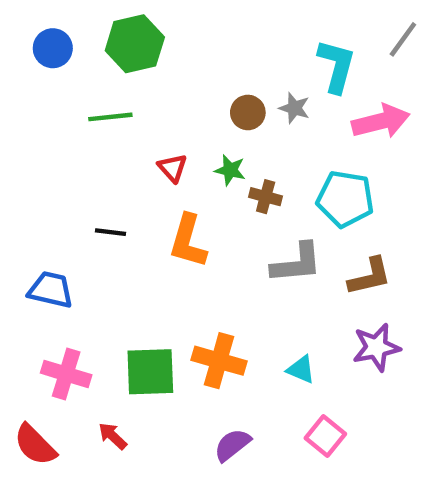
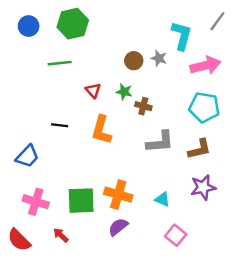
cyan pentagon: (345, 199) -> (204, 107), moved
blue trapezoid: (51, 290) -> (27, 156), turned 120
purple semicircle: (232, 445) -> (118, 227), moved

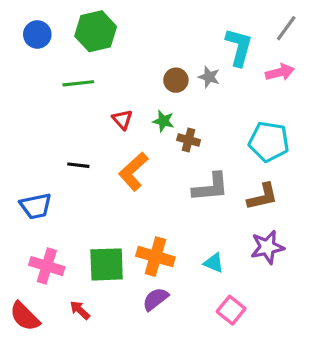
pink arrow: (205, 65) -> (280, 72), moved, size x0.7
orange L-shape: (101, 130) -> (133, 172), turned 32
blue trapezoid: (27, 156) -> (36, 206), turned 35

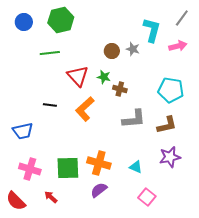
red triangle: (122, 120) -> (78, 76), size x1.6

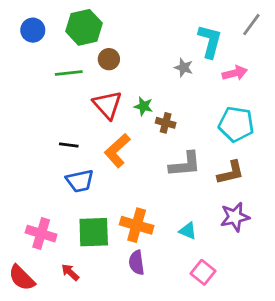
pink arrow: (178, 46) -> (235, 73), moved
brown circle: (112, 51) -> (109, 59), moved
blue trapezoid: (23, 131) -> (80, 181), moved
purple semicircle: (99, 190) -> (137, 263), turned -60

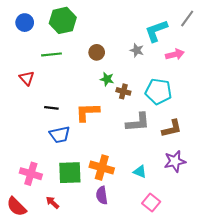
cyan L-shape: (210, 41) -> (156, 31), turned -125
brown circle: (109, 59) -> (97, 52), moved
red triangle: (108, 105) -> (27, 78), moved, size x0.7
cyan pentagon: (236, 124) -> (158, 91), moved
orange L-shape: (117, 150) -> (87, 112), turned 40

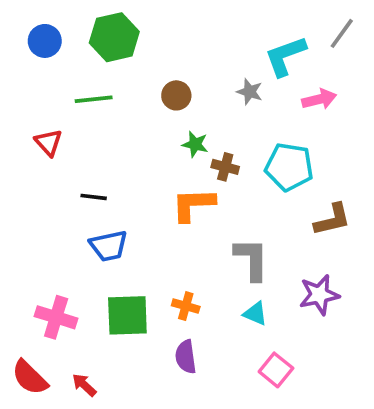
orange L-shape: (87, 112) -> (193, 204), moved
gray L-shape: (138, 122) -> (252, 259), moved, turned -85
brown L-shape: (172, 128) -> (332, 220), moved
orange cross: (102, 168) -> (186, 306), size x0.6
red arrow: (52, 202) -> (84, 385), moved

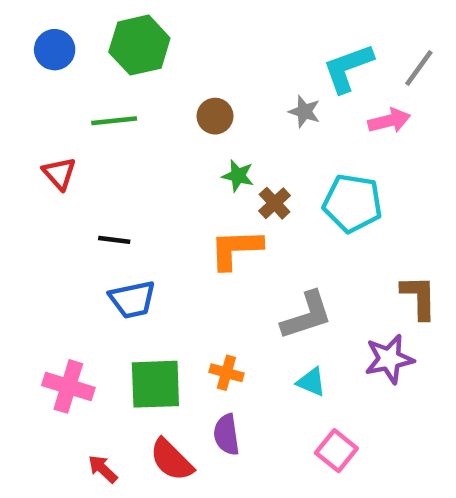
gray line: (342, 33) -> (419, 68), moved
brown cross: (225, 167) -> (275, 203), turned 32
brown L-shape: (332, 220) -> (419, 297), moved, turned -78
gray L-shape: (252, 259) -> (307, 315), turned 72
red semicircle: (30, 377) -> (171, 460), moved

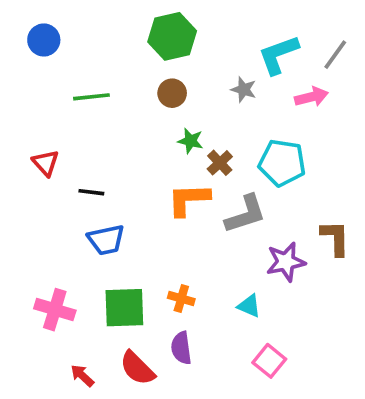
green hexagon: (139, 45) -> (172, 36), moved
red triangle: (59, 173) -> (46, 163), moved
gray L-shape: (307, 315) -> (245, 214), moved
purple star: (389, 359) -> (286, 262), moved

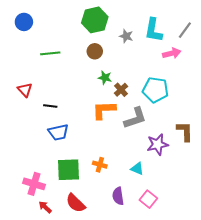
cyan L-shape: (278, 55) -> (153, 30), turned -60
gray star: (244, 89) -> (126, 36), moved
pink cross: (55, 310) -> (34, 184), moved
purple semicircle: (181, 348) -> (118, 196), moved

